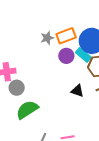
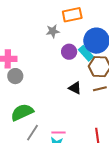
orange rectangle: (66, 36) -> (72, 15), moved
green semicircle: (27, 110) -> (22, 112), moved

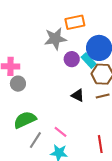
gray star: (53, 31) -> (55, 39), size x1.6
pink line: (59, 132) -> (61, 132), moved, turned 40

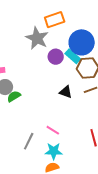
gray star: (55, 39) -> (37, 38), turned -30
green semicircle: (25, 120) -> (14, 96), moved, size x0.6

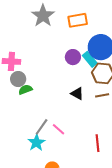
gray star: (37, 38) -> (43, 16), moved
gray line: (29, 141) -> (42, 127), moved
cyan star: (54, 151) -> (36, 143), moved, turned 30

